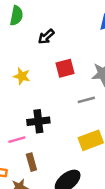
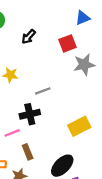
red square: (65, 68) -> (68, 43), moved
gray line: (86, 100) -> (43, 91), moved

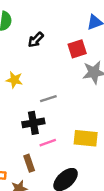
yellow rectangle: (79, 126) -> (86, 138), turned 30
pink line: (12, 133) -> (48, 143), moved

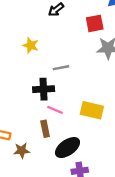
pink line: (48, 143) -> (55, 110), turned 35
brown rectangle: (29, 163) -> (45, 129), moved

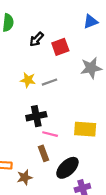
red square: (95, 23) -> (60, 47), moved
yellow star: (31, 45) -> (28, 80), moved
gray line: (61, 68) -> (49, 82), moved

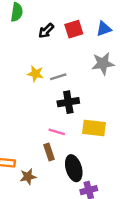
blue triangle: (91, 22) -> (104, 29), moved
red square: (60, 47) -> (74, 29), moved
black cross: (36, 116) -> (68, 102), moved
black ellipse: (67, 168) -> (74, 168), turned -65

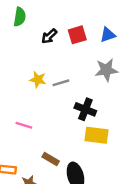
black cross: (68, 102) -> (85, 109), moved, turned 30
pink line: (57, 132) -> (24, 125), moved
brown rectangle: (49, 152) -> (51, 159), turned -42

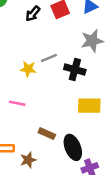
yellow star: (38, 80) -> (28, 69), moved
black cross: (85, 109) -> (75, 69), moved

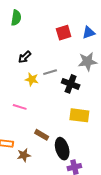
black arrow: (33, 14) -> (25, 57), moved

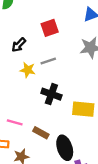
red square: (64, 33) -> (50, 28), moved
black cross: (71, 84) -> (51, 94), moved
pink line: (20, 107) -> (15, 122), moved

